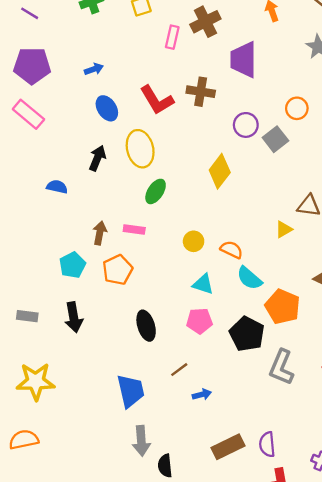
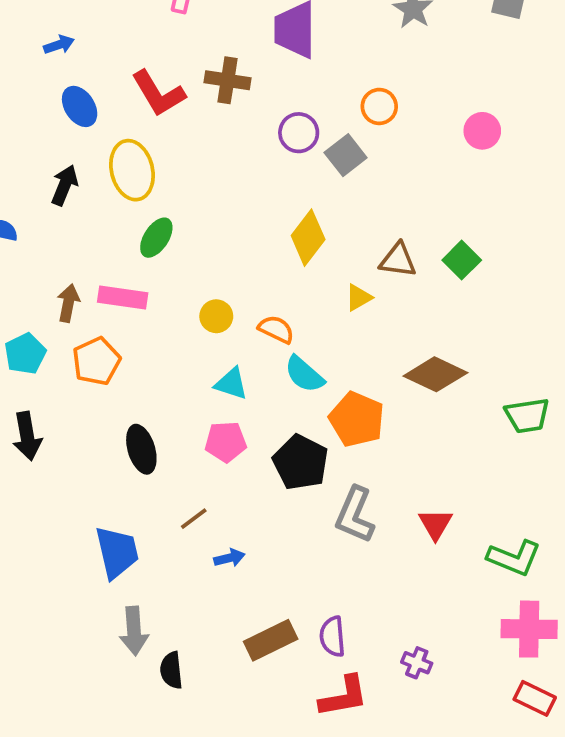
yellow diamond: (220, 171) -> (308, 238), moved
pink rectangle: (134, 229) -> (123, 298), size x1.4

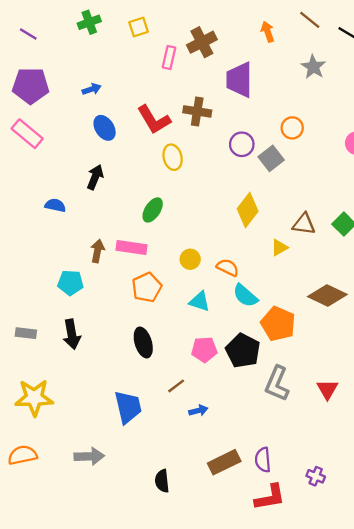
yellow ellipse: (132, 170) -> (173, 157), moved, size x0.7
cyan pentagon: (25, 354) -> (71, 283), turned 30
orange pentagon: (96, 361) -> (147, 287), moved
pink pentagon: (226, 442) -> (204, 350), moved
gray arrow: (134, 631) -> (89, 456), moved, turned -88

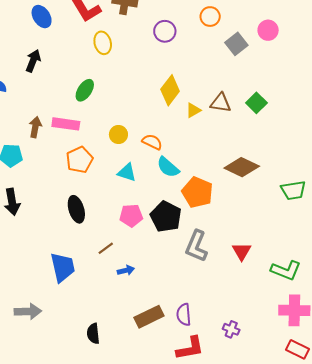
gray square: (271, 158) -> (236, 44), moved
yellow triangle: (279, 248) -> (193, 110), moved

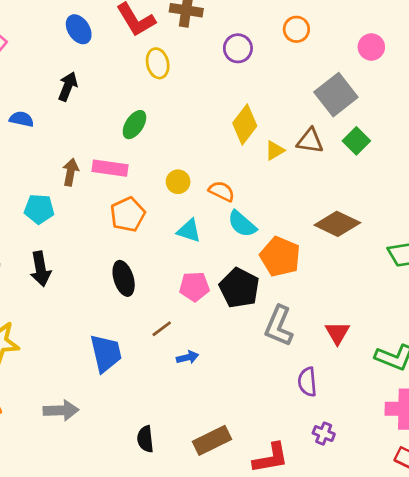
gray square: (236, 44) -> (336, 95), moved, size x1.4
purple semicircle: (184, 315) -> (307, 382), moved
brown rectangle: (149, 317) -> (212, 440), moved

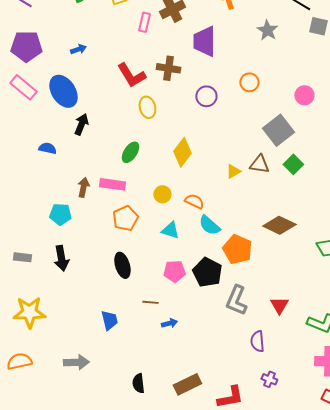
blue ellipse: (79, 29) -> (63, 91), moved, size x1.5
yellow diamond: (245, 125) -> (182, 152), moved
brown line: (162, 329) -> (150, 302), turned 42
blue trapezoid: (106, 353) -> (109, 320), size x0.7

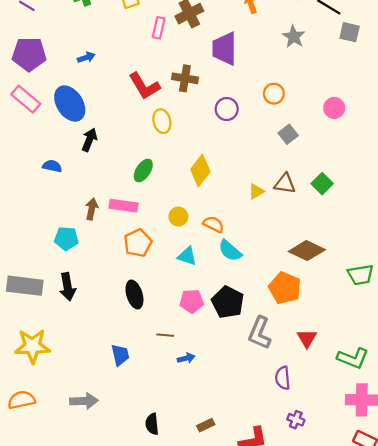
gray square: (278, 130) -> (288, 134), moved, size x0.6
orange pentagon: (237, 249) -> (285, 288), moved
gray rectangle: (22, 257) -> (25, 286), size x1.8
brown rectangle: (187, 384) -> (206, 425), size x0.6

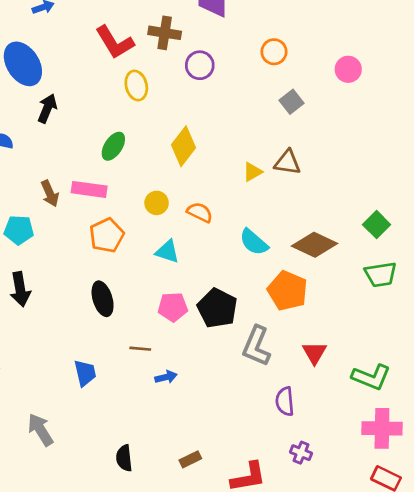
purple circle: (227, 109) -> (200, 65), moved
green square: (322, 184) -> (377, 225), moved
brown arrow: (92, 209) -> (50, 193), turned 145
cyan semicircle: (230, 251) -> (254, 242), moved
gray arrow: (84, 401) -> (40, 430), turned -120

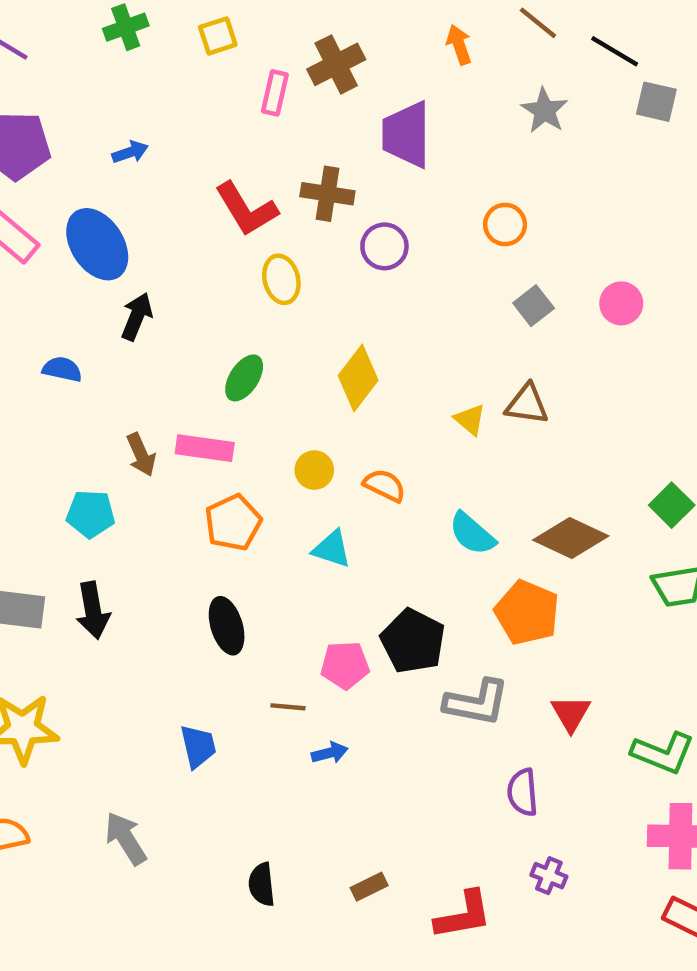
pink circle: (348, 69) -> (621, 303), moved
yellow triangle: (252, 172) -> (470, 420), turned -50
pink pentagon: (173, 307) -> (345, 665), moved
gray L-shape: (256, 346) -> (477, 702), turned -102

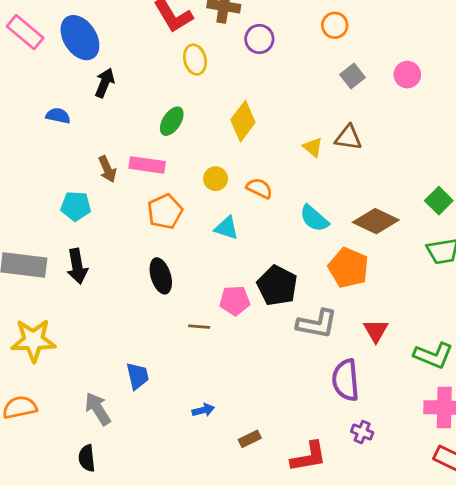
blue trapezoid: (198, 746) -> (137, 376), moved
blue arrow: (330, 753) -> (203, 410), moved
purple semicircle: (523, 792) -> (346, 380), size x1.4
black semicircle: (262, 884) -> (87, 458), moved

